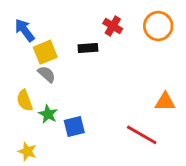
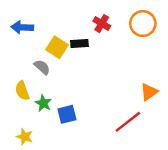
blue arrow: (25, 30) -> (22, 27), turned -50
yellow square: (45, 52) -> (57, 47), moved, turned -35
orange triangle: (165, 102) -> (149, 92), turned -36
red line: (142, 135) -> (128, 122), turned -68

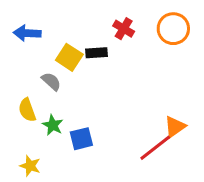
orange triangle: (149, 92) -> (175, 127), moved

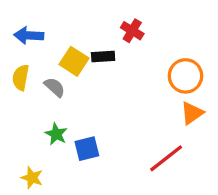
orange circle: (173, 29) -> (185, 76), moved
yellow semicircle: (27, 110) -> (21, 78), moved, turned 30
orange triangle: (175, 127) -> (192, 113), moved

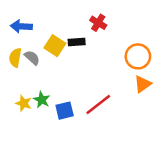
gray semicircle: (55, 87) -> (32, 58), moved
red line: (166, 158) -> (98, 105), moved
yellow star: (32, 178) -> (24, 103), moved

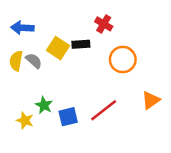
orange circle: (138, 56) -> (123, 60), moved
orange triangle: (143, 84) -> (151, 100), moved
yellow star: (24, 103) -> (25, 120), moved

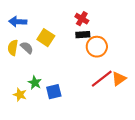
black rectangle: (81, 44) -> (83, 35), moved
red line: (104, 110) -> (102, 79), moved

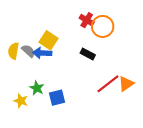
blue arrow: (18, 22) -> (42, 53), moved
black rectangle: (83, 35) -> (88, 54), moved, turned 32
orange circle: (97, 47) -> (103, 26), moved

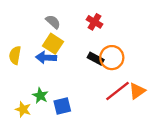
orange circle: (103, 26) -> (112, 58), moved
gray semicircle: (28, 51) -> (53, 22), moved

